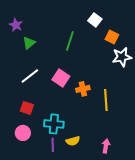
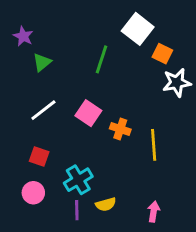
white square: (95, 20) -> (138, 29), size x1.5
orange cross: (83, 89) -> (120, 129), turned 32
cyan cross: (54, 124) -> (78, 180), turned -36

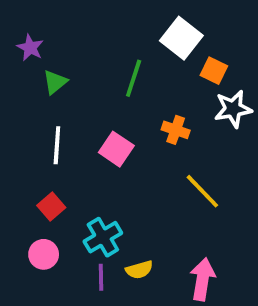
white line: (43, 110) -> (57, 145), turned -48
orange cross: (120, 129) -> (176, 130), moved
yellow line: (154, 145) -> (202, 191), turned -40
red square: (39, 157) -> (51, 207), turned 30
pink arrow: (154, 212) -> (202, 279), size x1.5

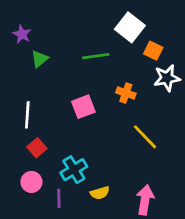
green line: (134, 78) -> (96, 56), turned 64
white line: (57, 145) -> (27, 115), moved
pink square: (116, 149) -> (83, 107), turned 35
purple line: (101, 277) -> (59, 198), moved

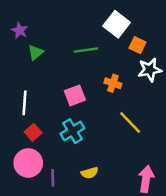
cyan cross: (74, 170) -> (72, 131), moved
pink circle: (31, 182) -> (28, 163), size x1.5
pink arrow: (145, 200) -> (146, 179), moved

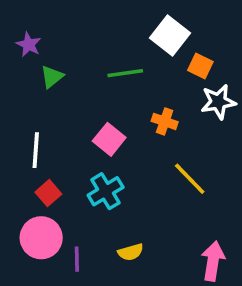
pink square: (75, 95) -> (109, 139), turned -30

